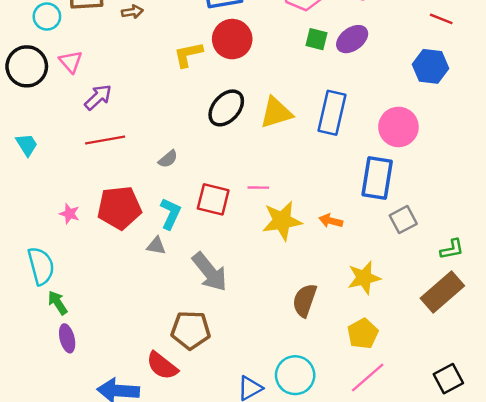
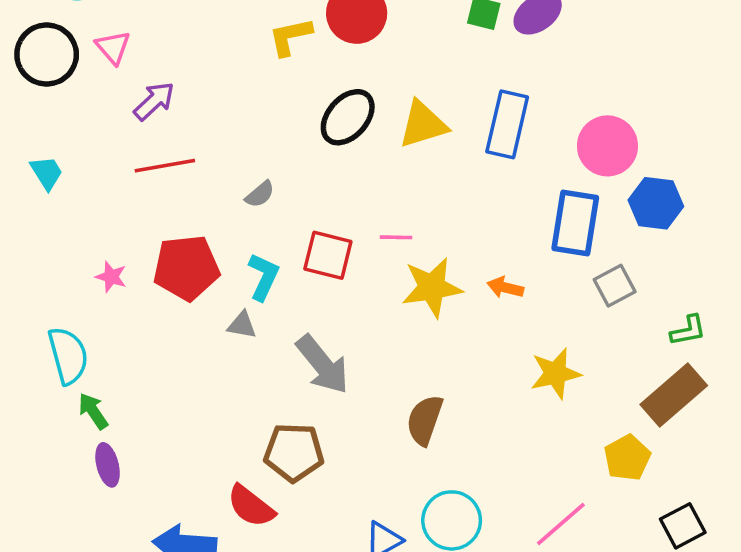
blue hexagon: (431, 66) -> (656, 203), moved
brown semicircle: (305, 300) -> (425, 420), moved
yellow pentagon: (363, 334) -> (627, 458), moved

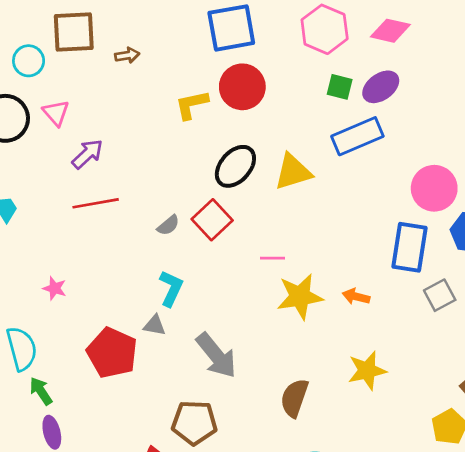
blue rectangle: (507, 124) -> (357, 136), moved, turned 54
red square: (328, 255) -> (212, 220), moved, turned 33
red pentagon: (186, 268) -> (112, 353), moved, turned 30
yellow star: (556, 373) -> (367, 371), moved

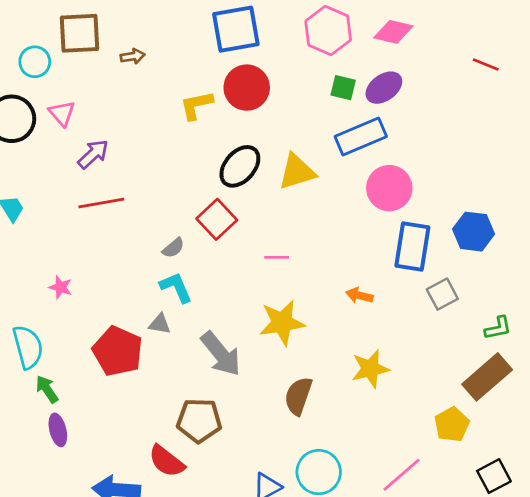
pink circle: (434, 188) -> (389, 188), moved
gray semicircle: (168, 225) -> (173, 248), moved
cyan L-shape: (171, 288) -> (176, 287), turned -48
yellow star: (300, 297) -> (282, 323), moved

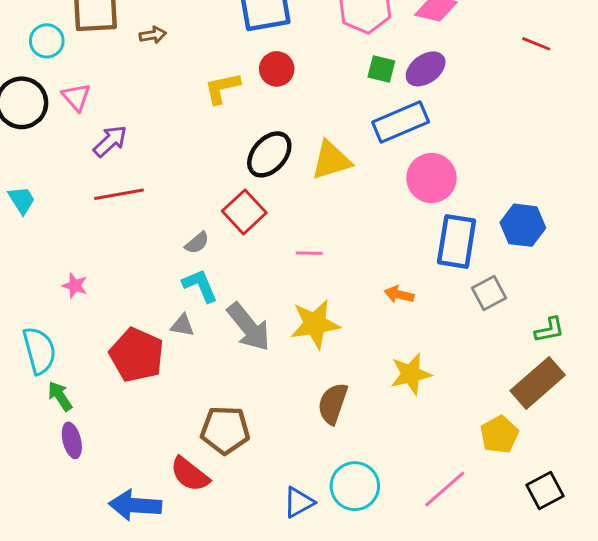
red circle: (247, 88) -> (277, 69), size x0.7
gray arrow: (221, 354) -> (249, 327), moved

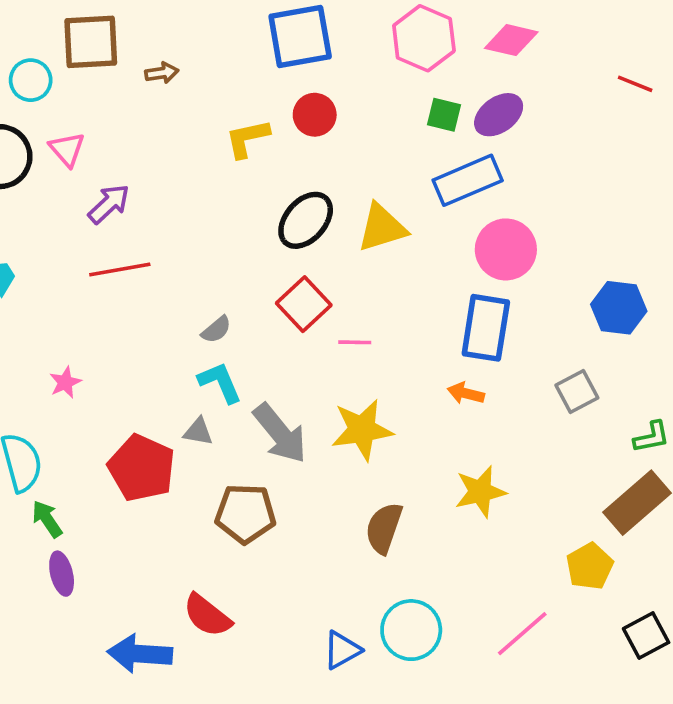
red square: (244, 212) -> (304, 304), moved
blue rectangle: (457, 241) -> (486, 328), moved
pink star: (75, 286) -> (65, 382), turned 30
brown pentagon: (225, 430) -> (245, 513), moved

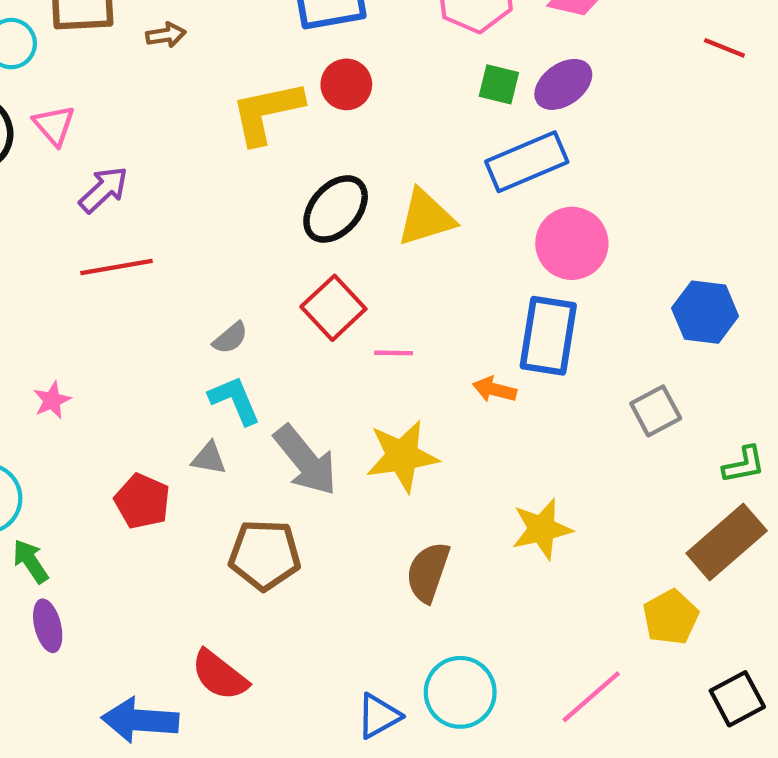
yellow L-shape: (247, 138) -> (267, 112), size x1.4
orange arrow: (466, 393) -> (495, 389), moved
red pentagon: (142, 468) -> (142, 501), size x0.7

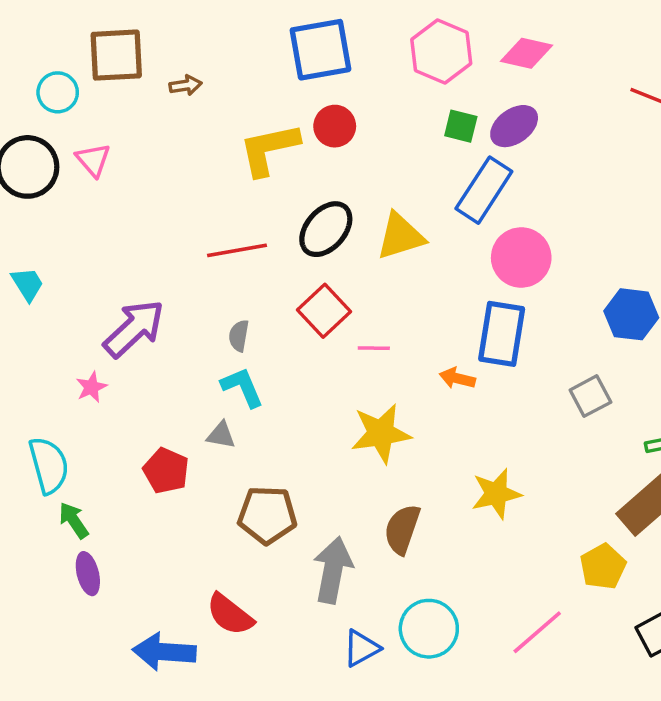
blue rectangle: (527, 162) -> (484, 190), turned -34
purple arrow: (104, 190) -> (134, 329), moved, size x1.5
red line: (116, 267) -> (237, 250), moved
gray semicircle: (230, 338) -> (239, 336), turned 140
gray arrow: (305, 460) -> (333, 570), moved, turned -130

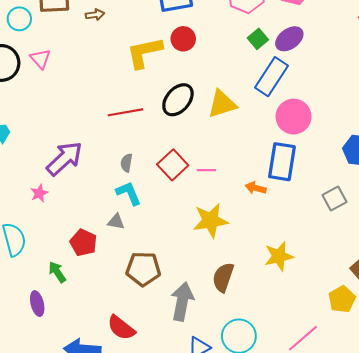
green square: (461, 126) -> (258, 39), turned 36
red square: (324, 311) -> (173, 165), moved
green arrow: (74, 520) -> (57, 272), moved

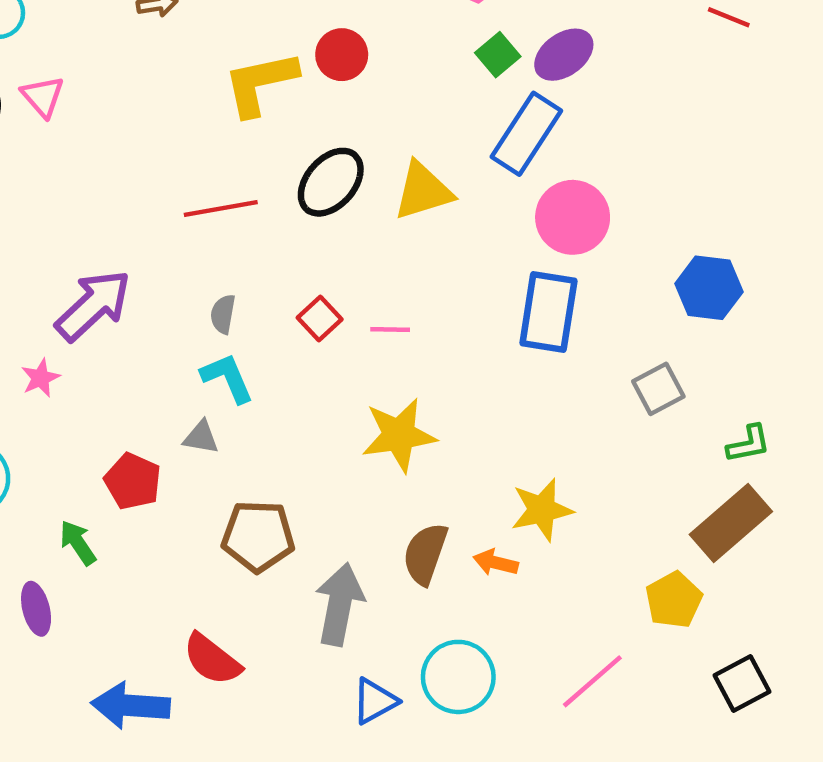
red square: (173, 165) -> (320, 319), size x0.7
orange arrow: (256, 188) -> (496, 563), moved

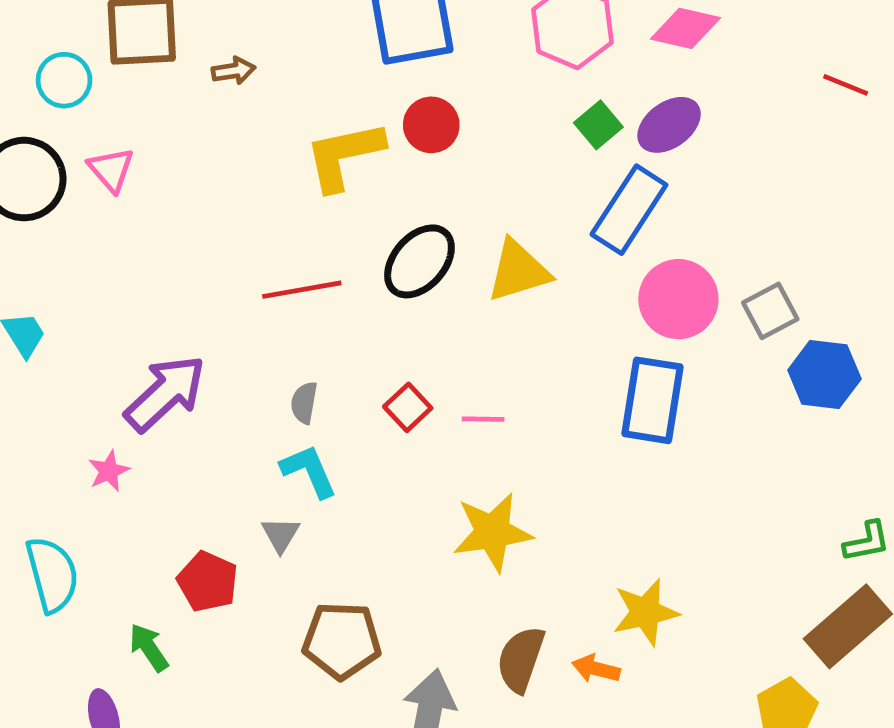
gray square: (658, 389) -> (770, 311), moved
gray triangle: (201, 437) -> (281, 535), turned 51

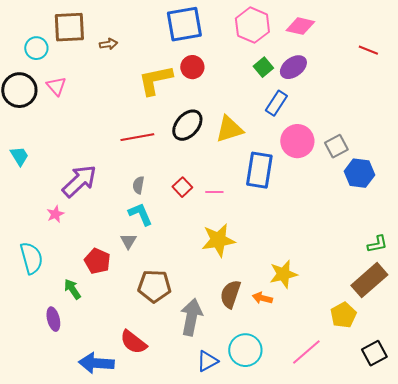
blue rectangle: (629, 210) -> (276, 103), size x0.7
blue rectangle: (653, 400) -> (259, 170), moved

